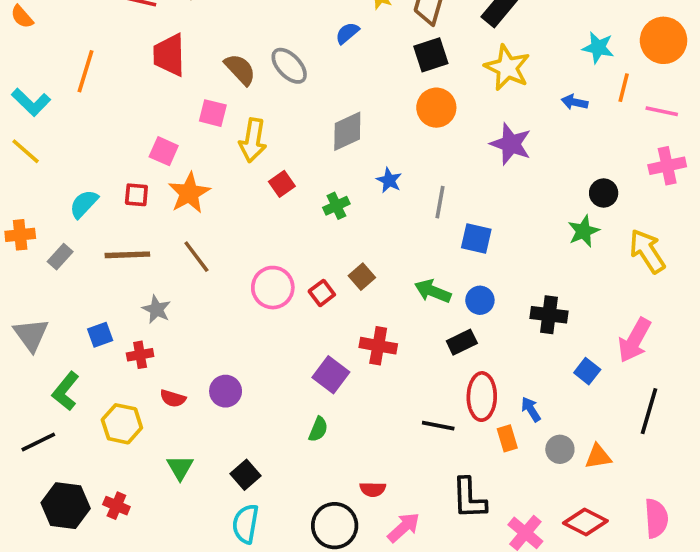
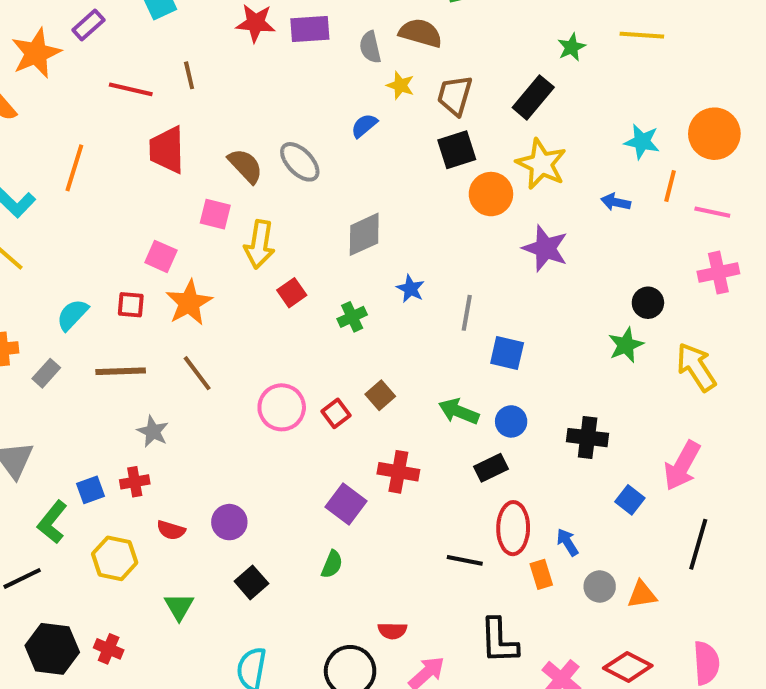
orange circle: (436, 108) -> (491, 194), moved
blue square: (100, 335) -> (90, 490), moved
black square: (246, 475) -> (251, 582), moved

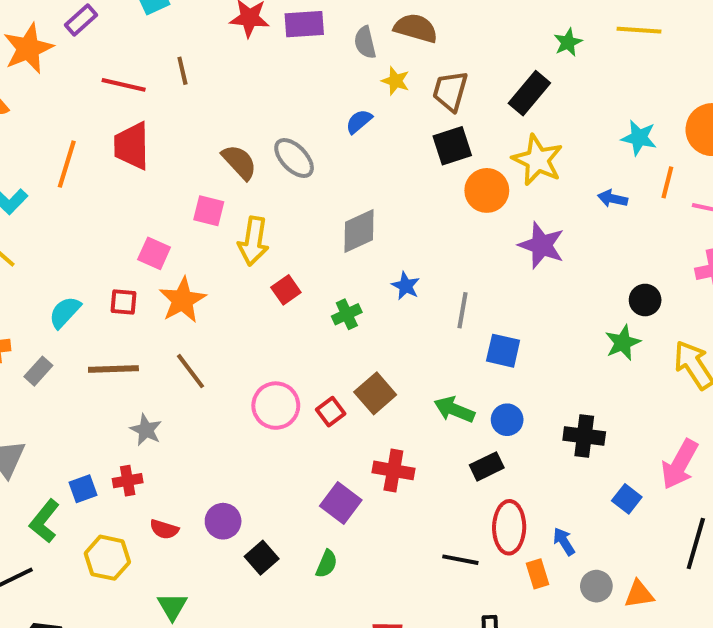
red trapezoid: (167, 150) -> (132, 146), moved
brown square: (380, 395) -> (375, 393), size x1.4
black square: (251, 582) -> (262, 558), moved

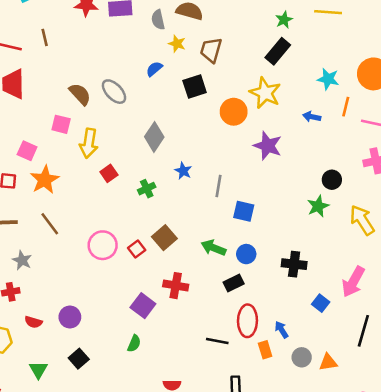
black rectangle: (529, 93) -> (278, 51), moved
black square: (452, 146) -> (195, 87), moved
gray diamond: (359, 231) -> (154, 137), turned -32
black square: (262, 558) -> (79, 359), moved

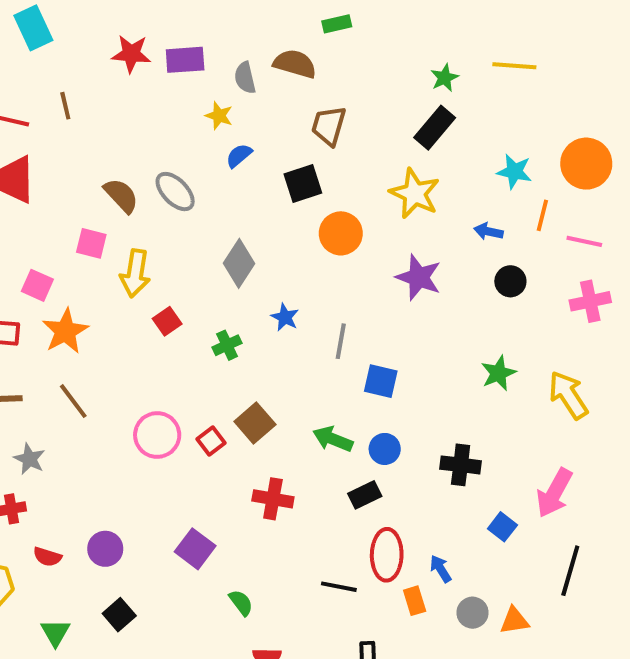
yellow star: (177, 44) -> (219, 116), moved
orange circle: (234, 112) -> (341, 233), moved
black circle: (332, 180) -> (510, 281), moved
purple square: (143, 306) -> (195, 549), moved
green semicircle: (134, 343) -> (241, 603), moved, turned -60

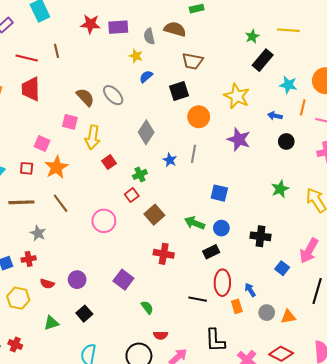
brown trapezoid: (329, 126) -> (192, 61), turned -95
black rectangle: (435, 128) -> (263, 60), moved
gray line: (341, 341) -> (194, 154), moved
red square: (211, 441) -> (132, 195), moved
green triangle: (55, 633) -> (51, 323), turned 42

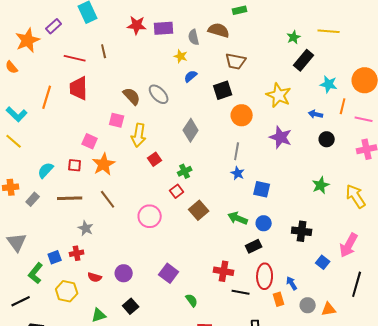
blue star: (170, 160) -> (238, 173), moved
red cross: (164, 254) -> (224, 271), moved

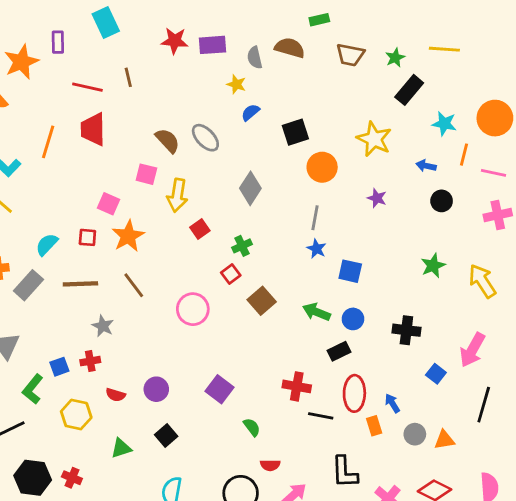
purple rectangle: (54, 26) -> (58, 42), turned -49
brown trapezoid: (236, 61) -> (350, 55), moved
purple star: (281, 137) -> (377, 198), size x0.6
gray rectangle: (33, 199) -> (28, 285), size x1.5

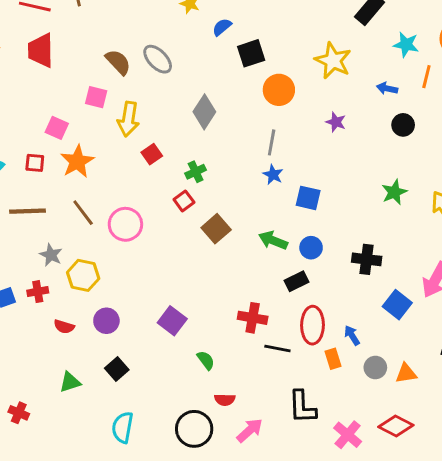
blue semicircle: (250, 112) -> (222, 27), moved
pink circle: (193, 309) -> (125, 224), moved
blue square: (436, 374) -> (397, 305), size x1.4
yellow hexagon: (76, 415) -> (83, 275), moved

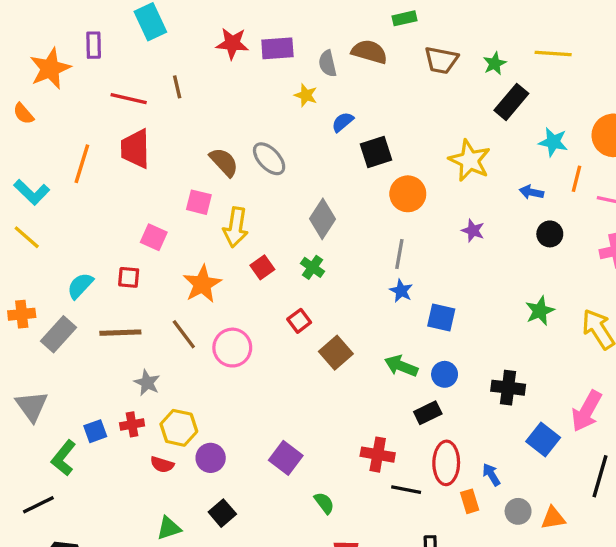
orange star: (77, 161) -> (202, 284), moved
green cross: (196, 172) -> (313, 267), moved, turned -30
yellow hexagon: (83, 275) -> (179, 428), moved

